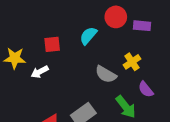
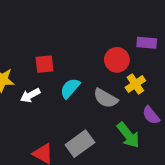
red circle: (116, 17) -> (117, 60), moved
cyan semicircle: (88, 36) -> (70, 88), moved

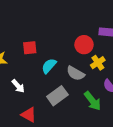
white arrow: (30, 95) -> (18, 86), moved, turned -104
gray rectangle: (80, 144) -> (57, 96), moved

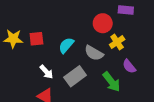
red square: (30, 48) -> (36, 39), moved
white arrow: (18, 86) -> (46, 72), moved

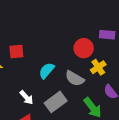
red square: (36, 39) -> (16, 51), moved

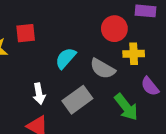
yellow cross: (98, 67) -> (134, 54), turned 32
white arrow: (26, 97) -> (39, 94), turned 32

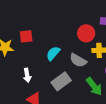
white arrow: (39, 94) -> (27, 75), moved

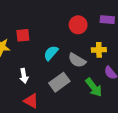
red circle: (86, 33) -> (78, 25), moved

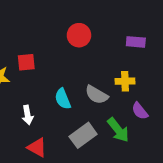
red circle: (78, 25) -> (79, 35), moved
cyan semicircle: (51, 53) -> (63, 99), moved, turned -63
gray rectangle: (59, 82) -> (83, 135), moved

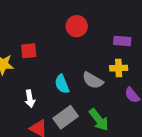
purple rectangle: (136, 42) -> (122, 41), moved
green arrow: (118, 130) -> (99, 120), moved
gray rectangle: (83, 135) -> (66, 117), moved

